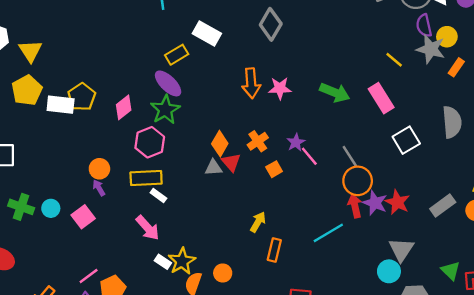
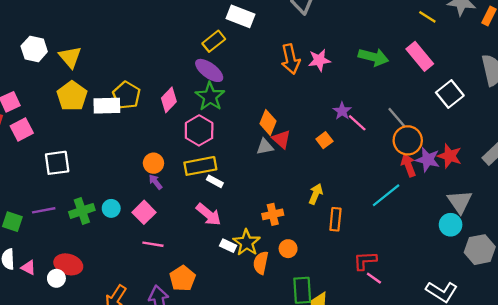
orange cross: (258, 141) -> (273, 214), moved, turned 30
green cross: (21, 207) -> (82, 211), turned -30
pink line: (89, 276) -> (153, 244), moved, turned 54

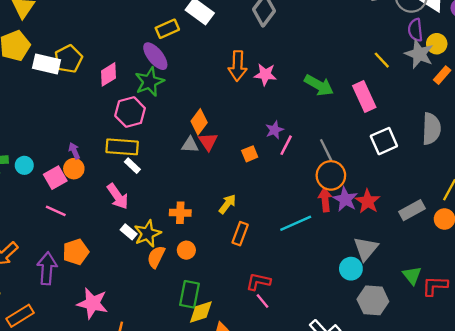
pink line: (357, 123) -> (286, 145), turned 60
orange circle: (153, 163) -> (74, 169), moved

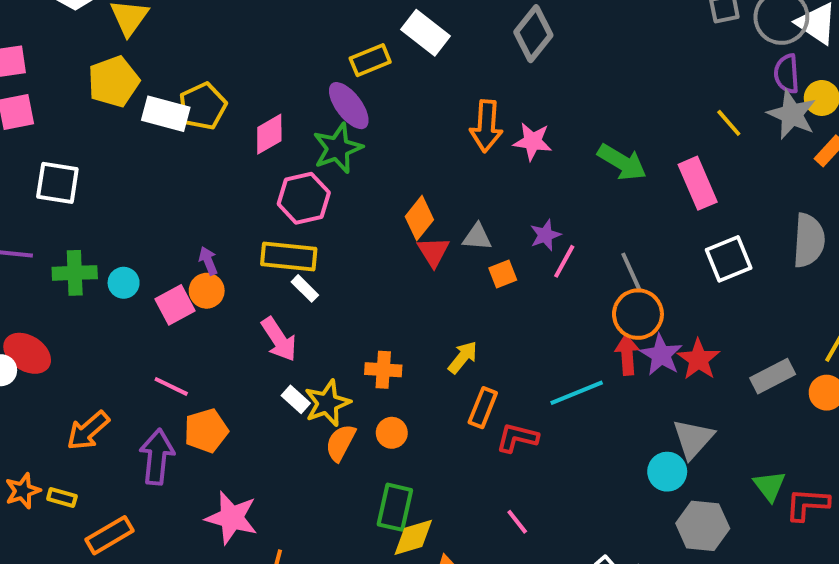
gray triangle: (190, 145) -> (477, 237), moved
pink line: (56, 211) -> (171, 386), moved
red L-shape: (258, 282) -> (517, 438), moved

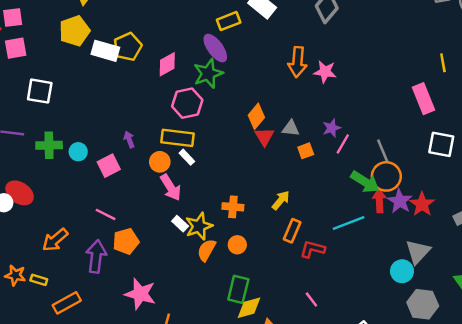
yellow line: (729, 123) -> (443, 63), turned 30
green arrow: (622, 162) -> (365, 182), moved
white square: (729, 259) -> (441, 144), turned 32
orange circle: (207, 291) -> (160, 162), moved
orange star: (23, 491) -> (15, 275), turned 30

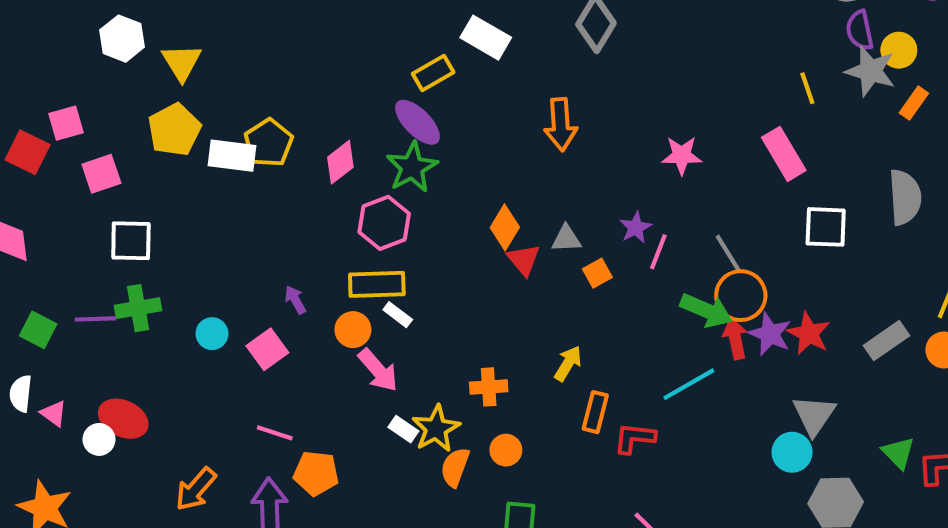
pink square: (16, 48) -> (101, 174), moved
pink star: (325, 72) -> (682, 155), moved
green cross: (49, 145) -> (138, 308), moved
orange pentagon: (126, 241) -> (316, 473), turned 30

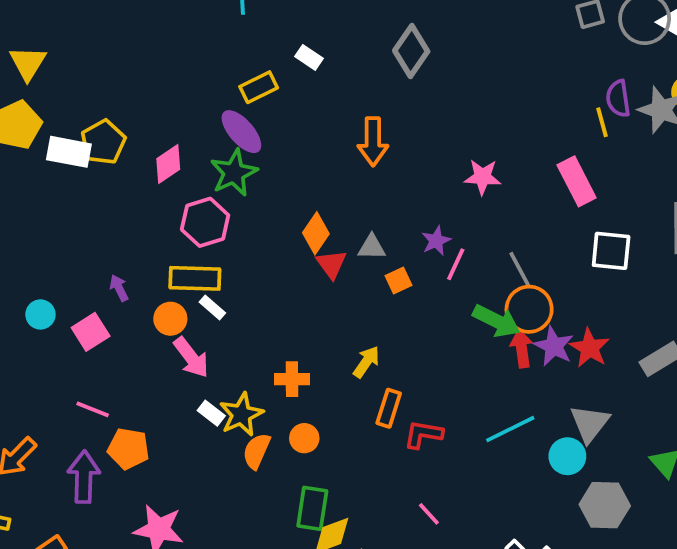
purple semicircle: (860, 30) -> (618, 98), moved
white rectangle: (486, 38) -> (309, 57), size x0.6
cyan line: (689, 384) -> (510, 429), moved

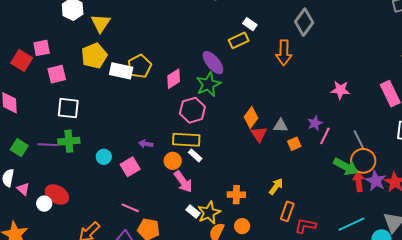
yellow rectangle: (259, 87) -> (239, 40), moved
orange arrow: (373, 142) -> (284, 53), moved
purple arrow: (119, 288) -> (146, 144), turned -56

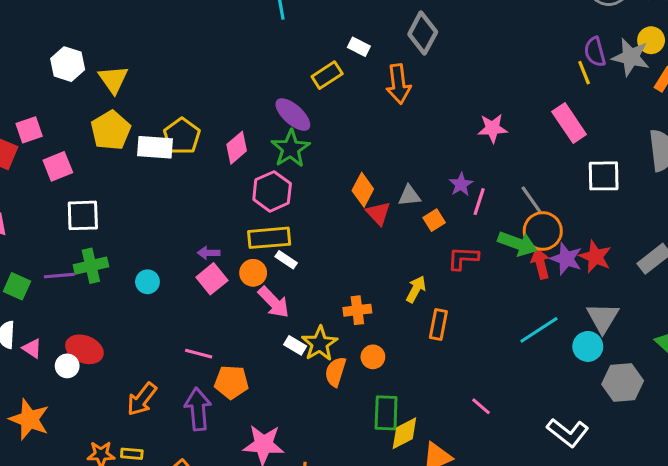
white rectangle: (250, 24) -> (359, 47), moved
pink square: (130, 167) -> (212, 279), moved
red L-shape: (305, 226) -> (463, 258), moved

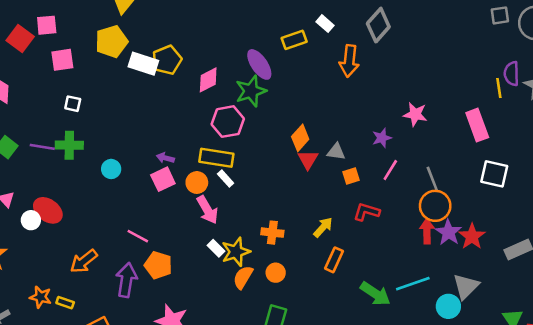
purple star: (461, 184) -> (382, 138), moved
white square: (83, 215) -> (73, 104), size x0.6
green arrow: (517, 244) -> (375, 294), moved

